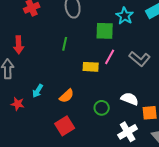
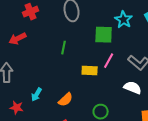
red arrow: (19, 45) -> (18, 39), moved, turned 66
white semicircle: (130, 99) -> (133, 88), moved

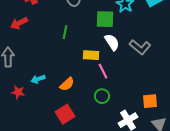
pink line: (109, 61) -> (103, 71), moved, turned -56
white semicircle: (133, 88) -> (112, 42), moved, turned 36
cyan arrow: (37, 95) -> (38, 79), turned 40

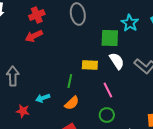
red arrow: (19, 23) -> (34, 36), moved
green line: (65, 32) -> (70, 81), moved
yellow rectangle: (91, 55) -> (90, 65), moved

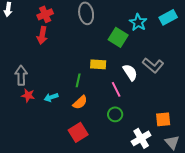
red arrow: (34, 36) -> (42, 35), turned -54
green square: (110, 38) -> (118, 37), turned 30
white semicircle: (117, 61) -> (130, 72), moved
red star: (23, 111) -> (28, 95), moved

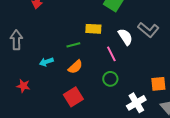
green line: (78, 80) -> (73, 45), turned 64
red star: (28, 95) -> (23, 86), moved

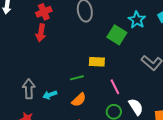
white semicircle: (125, 37) -> (136, 107), moved
gray arrow: (16, 40) -> (29, 89), moved

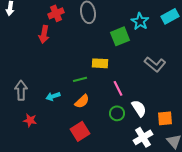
red cross: (44, 12) -> (56, 13), moved
green square: (117, 35) -> (120, 36), turned 36
gray arrow: (29, 89) -> (21, 90), moved

